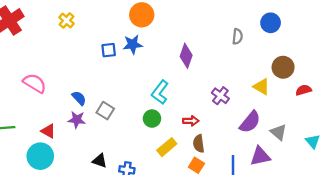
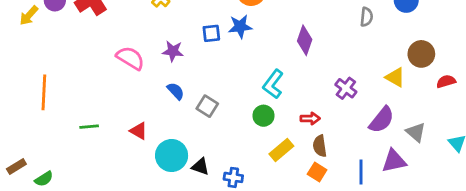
pink semicircle: (35, 83) -> (130, 58), moved
purple star: (77, 120) -> (173, 51), moved
cyan circle: (40, 156) -> (172, 156), moved

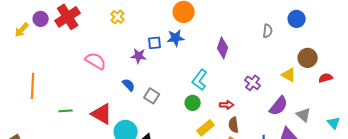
purple star: (173, 51) -> (139, 56), moved
red triangle: (139, 131) -> (102, 114), size x1.6

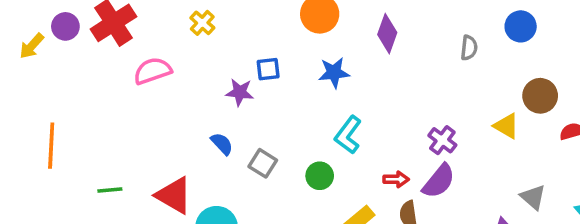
blue star: (176, 38) -> (334, 73), moved
purple diamond: (223, 48) -> (387, 34), moved
pink semicircle: (96, 61) -> (153, 71), moved, turned -50
green circle: (193, 103) -> (320, 176), moved
purple semicircle: (279, 106) -> (439, 181), moved

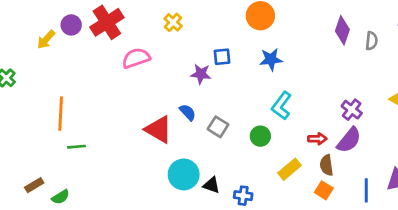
purple diamond: (387, 34) -> (342, 30), moved
green line: (110, 190) -> (76, 147), moved
red triangle: (174, 195) -> (158, 129), moved

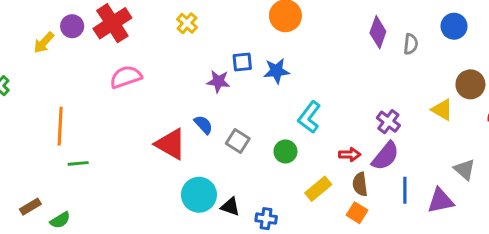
pink semicircle: (136, 58) -> (126, 77), moved
blue star: (271, 59) -> (276, 71), moved
blue line: (366, 190) -> (405, 190), moved

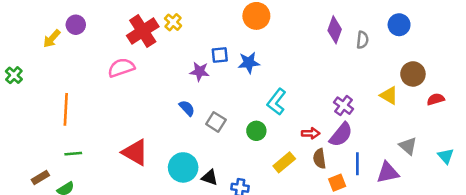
red cross: (112, 23) -> (143, 31), moved
red triangle: (171, 144) -> (135, 152), moved
green line: (78, 163) -> (73, 154), moved
orange square: (357, 213) -> (337, 183), moved, turned 36

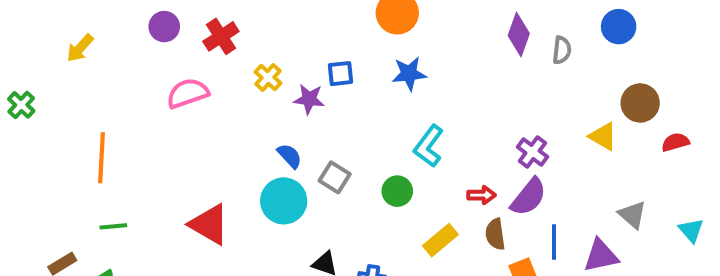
yellow cross: (173, 22) -> (268, 78), moved
purple circle: (76, 25) -> (164, 27), moved
red cross: (143, 31) -> (221, 36), size x0.7
blue star: (249, 63) -> (409, 74), moved
cyan circle: (183, 167) -> (284, 201), moved

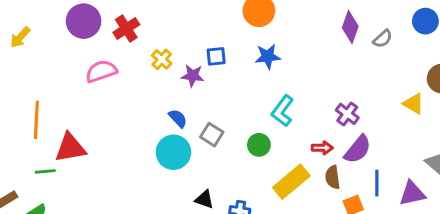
purple circle: (164, 27) -> (84, 21), size x1.5
gray semicircle: (562, 50) -> (383, 39), turned 42
purple cross: (532, 152) -> (347, 114), moved
red triangle: (209, 224) -> (70, 148), moved, turned -40
yellow rectangle: (440, 240) -> (291, 182), size x1.4

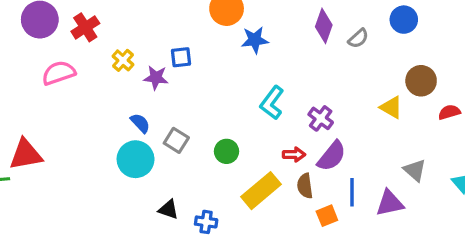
blue star: (268, 56) -> (255, 40), moved
cyan L-shape: (282, 111) -> (272, 103), moved

